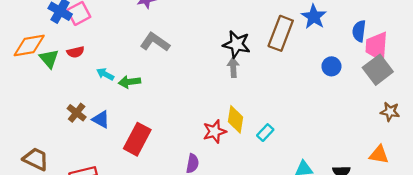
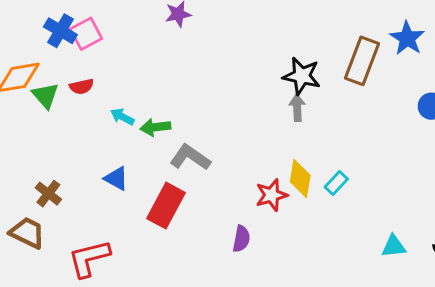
gray L-shape: (155, 42) -> (190, 157), moved
brown cross: (77, 113) -> (48, 194), moved
cyan rectangle: (265, 133) -> (336, 183), moved

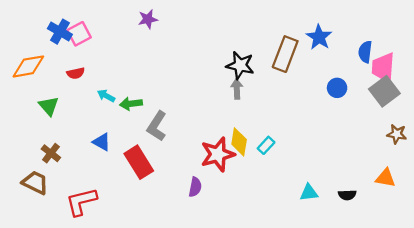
green triangle: (45, 96) -> (49, 106), moved
gray L-shape: (190, 157) -> (157, 126), turned -92
red star: (272, 195) -> (218, 154), size x1.4
red rectangle: (166, 206) -> (139, 162), turned -60

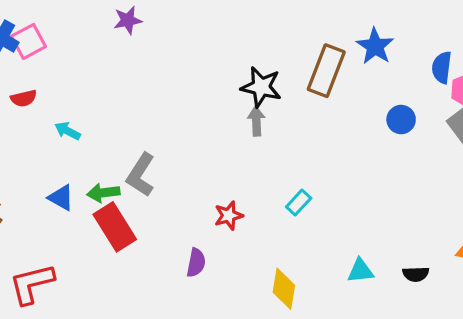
green arrow: (131, 104) -> (103, 193), moved
yellow diamond: (239, 142) -> (284, 289), moved
red star: (218, 154) -> (229, 216), size x0.6

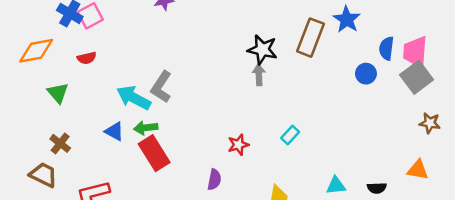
blue semicircle: (442, 67) -> (386, 48), moved
cyan arrow: (68, 131) -> (134, 98), moved, size x1.8
gray L-shape: (141, 175) -> (161, 87), moved

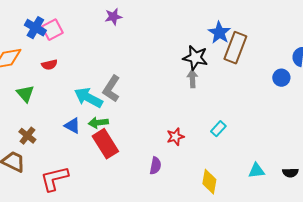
blue star: (347, 19) -> (219, 33), moved

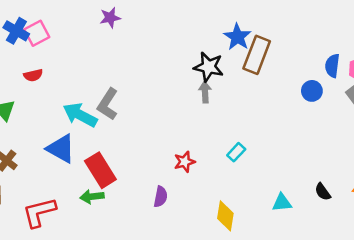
green arrow: (98, 123) -> (92, 197), moved
blue triangle: (72, 126) -> (61, 149), size x1.5
black semicircle: (290, 173) -> (323, 192), moved, turned 56

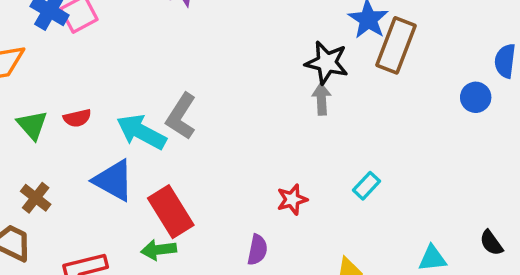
red semicircle: (33, 75) -> (77, 118), moved

